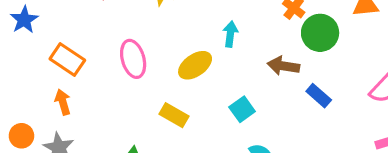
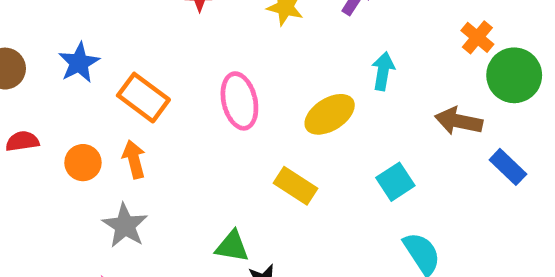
blue star: (24, 20) -> (79, 63), moved
orange circle: (21, 136) -> (83, 163), moved

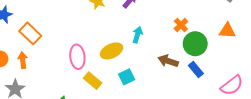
pink ellipse: (239, 101) -> (77, 57), moved
blue rectangle: (508, 167) -> (196, 70), moved
cyan square: (395, 182) -> (127, 77), moved

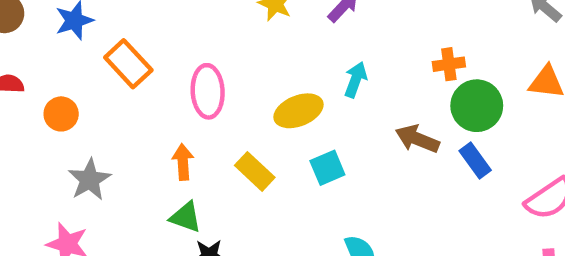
orange cross: (181, 25) -> (449, 64), turned 32
pink ellipse: (77, 57) -> (208, 91), moved
orange arrow: (23, 60) -> (183, 162), moved

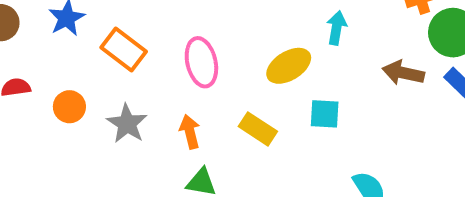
cyan square: (327, 168) -> (325, 114), turned 36
gray star: (89, 180) -> (127, 124), moved

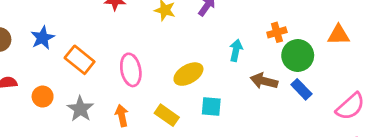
cyan arrow: (337, 28) -> (236, 50), moved

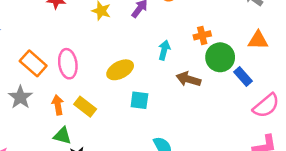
orange rectangle: (80, 60) -> (33, 63), moved
blue rectangle: (301, 89) -> (243, 77), moved
yellow rectangle: (167, 115) -> (85, 107), moved

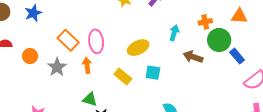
orange triangle: (258, 40) -> (239, 16), moved
orange arrow: (58, 105) -> (87, 65), moved
yellow rectangle: (85, 107) -> (123, 76), moved

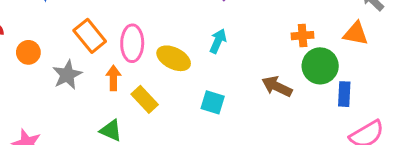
cyan arrow: (174, 33) -> (218, 41), moved
yellow ellipse: (138, 48) -> (174, 58), moved, turned 45
blue rectangle: (237, 56) -> (344, 94), turned 35
yellow rectangle: (123, 76) -> (145, 99), moved

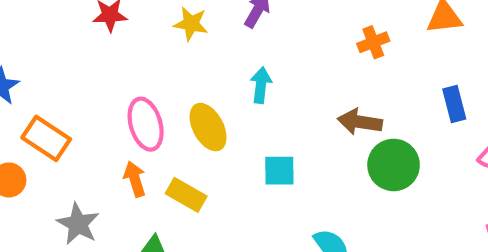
orange rectangle: (90, 36) -> (46, 138), moved
yellow ellipse: (174, 58) -> (208, 127), turned 52
green circle: (320, 66) -> (394, 165), moved
gray star: (67, 75) -> (78, 224), moved

